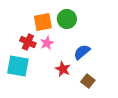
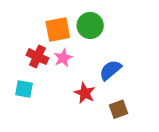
cyan square: (18, 66) -> (24, 89), size x0.6
brown square: (88, 81) -> (118, 109), turned 32

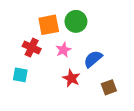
pink star: (63, 58) -> (63, 50), moved
brown square: (118, 109) -> (109, 87), moved

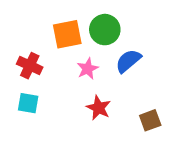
red cross: (32, 48) -> (30, 66), moved
blue semicircle: (93, 59) -> (128, 61), moved

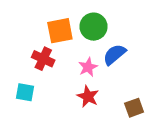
red cross: (30, 66) -> (43, 59), moved
pink star: (88, 69) -> (88, 67), moved

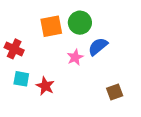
red cross: (43, 59) -> (14, 49), moved
red star: (88, 96) -> (45, 86), moved

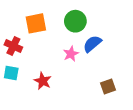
orange square: (51, 26) -> (36, 23), moved
cyan square: (21, 79) -> (11, 73), moved

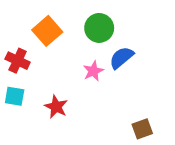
orange square: (36, 23) -> (47, 31), turned -30
brown square: (108, 87) -> (142, 129), moved

